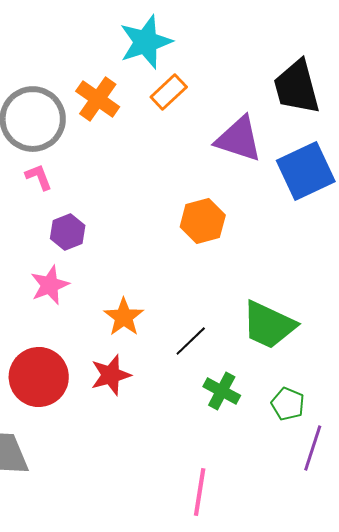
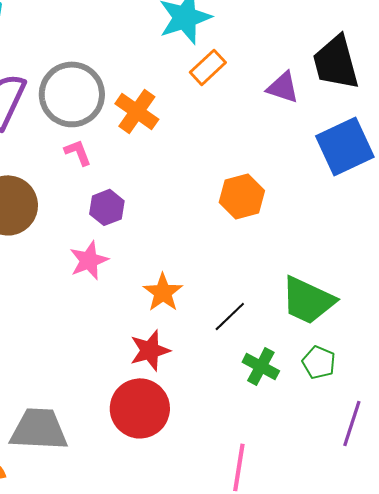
orange cross: (98, 99) -> (137, 111), moved
purple triangle: (239, 139) -> (283, 87), moved, size x0.7
red circle: (39, 377) -> (140, 408), moved
green pentagon: (288, 404) -> (319, 362), moved

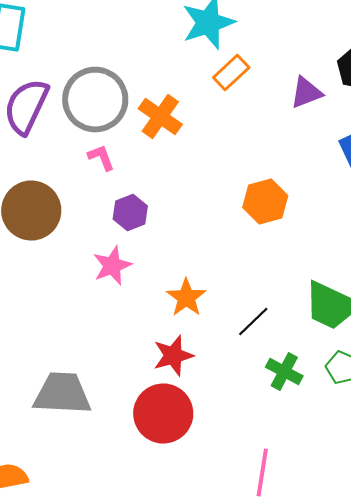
purple triangle: (283, 87) -> (306, 93), turned -39
gray trapezoid: (39, 429) -> (62, 394), moved

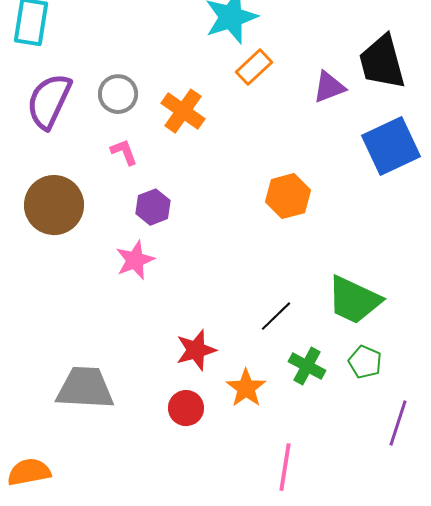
gray circle: (95, 100) -> (118, 94), size x0.6
orange star: (186, 298) -> (246, 388), moved
red circle: (163, 414) -> (186, 408), size x0.6

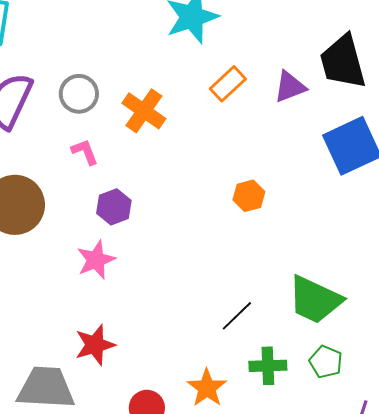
orange rectangle: (254, 67) -> (228, 84), moved
orange hexagon: (288, 196) -> (249, 196), size x0.7
red star: (196, 350) -> (95, 345), moved
green cross: (307, 366) -> (268, 366), turned -30

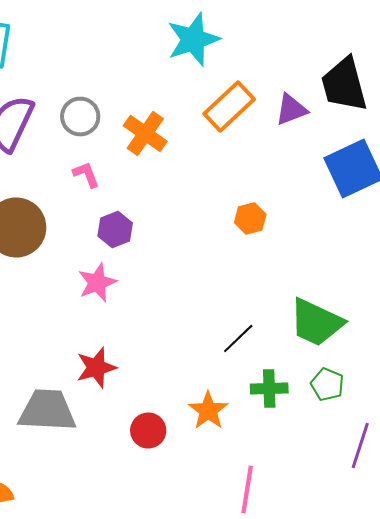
orange rectangle: (228, 84) -> (229, 106), size x1.4

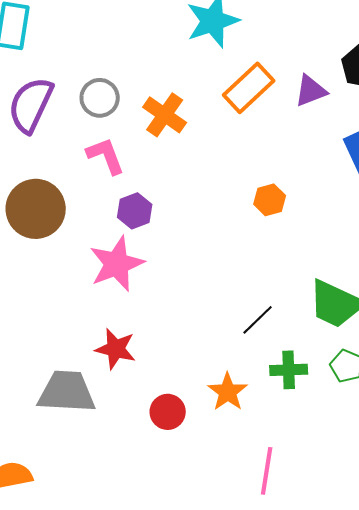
pink L-shape: (86, 174) -> (106, 156), size x1.4
pink star: (97, 282) -> (117, 264), size x1.4
red star: (96, 368) -> (116, 349), turned 30

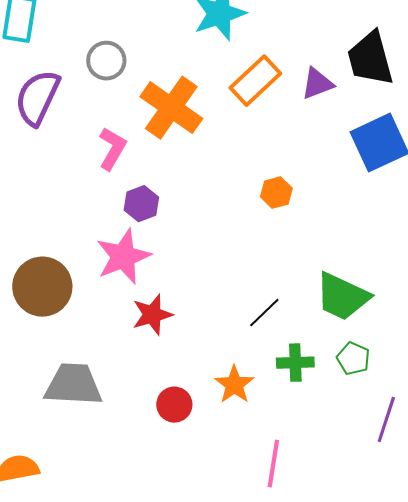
gray circle: (100, 98) -> (106, 61), moved
orange cross: (165, 115) -> (171, 108), size x1.4
pink L-shape: (106, 156) -> (112, 149), turned 51
brown circle: (36, 209) -> (42, 287), moved
red star: (116, 349) -> (152, 315), moved, turned -30

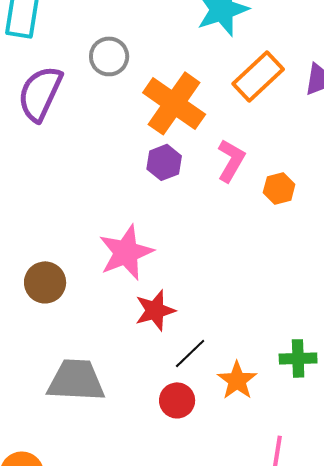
pink L-shape: (112, 149) -> (231, 160), moved
purple hexagon: (141, 204) -> (164, 162), moved
brown circle: (42, 287) -> (45, 282), size x0.7
black line: (264, 313) -> (190, 353), moved

